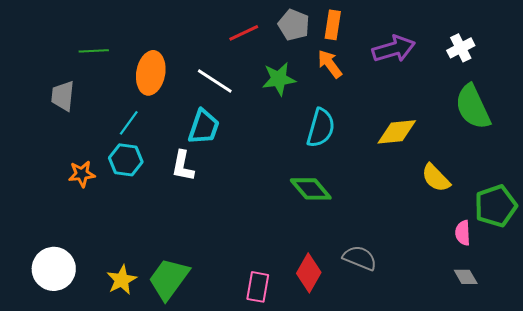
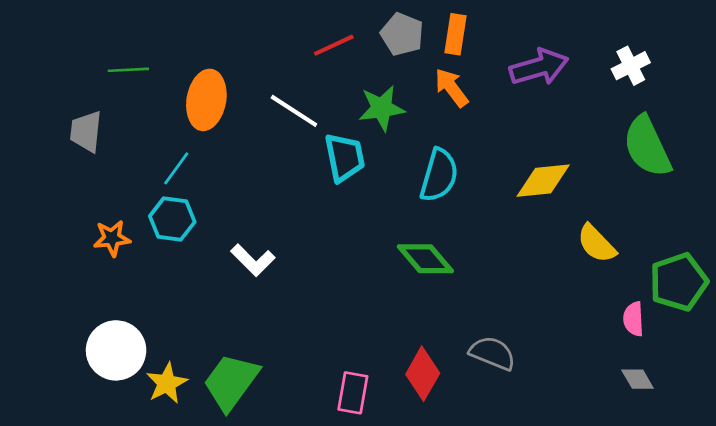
cyan trapezoid: (204, 127) -> (345, 157), moved, turned -30
white L-shape: (183, 166) -> (253, 260), moved, turned -56
white circle: (54, 269) -> (116, 350), moved

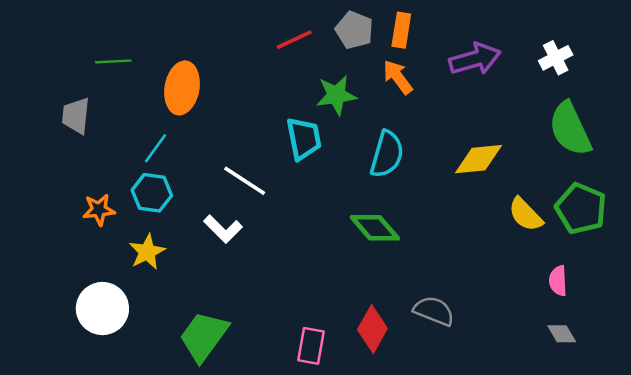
white line: (294, 111) -> (245, 181), moved
green pentagon: (679, 282) -> (581, 208), moved, turned -30
yellow star: (167, 383) -> (147, 252), moved

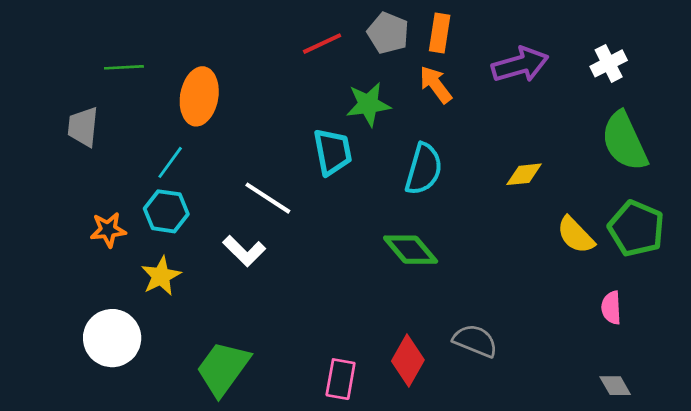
yellow diamond: (479, 159) -> (524, 174), size x0.7
gray diamond: (562, 334) -> (615, 386), moved

